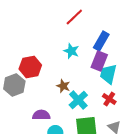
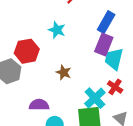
cyan star: (71, 51) -> (57, 30), moved
cyan cross: (78, 100) -> (95, 98), moved

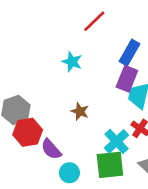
red hexagon: (27, 51) -> (28, 132), moved
purple semicircle: (39, 105) -> (51, 149), turned -132

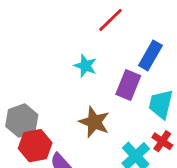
purple rectangle: (127, 79) -> (128, 85), moved
brown star: (80, 111) -> (94, 122), size x1.5

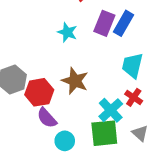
purple rectangle: (128, 85) -> (104, 23), moved
red hexagon: (35, 146) -> (39, 92), moved

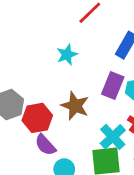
purple rectangle: (104, 23) -> (113, 86), moved
cyan star: (67, 32) -> (67, 55), turned 30

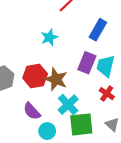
red hexagon: (37, 118) -> (35, 76), moved
cyan cross: (113, 137) -> (68, 105), moved

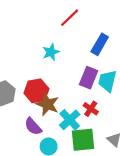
brown star: (56, 79) -> (47, 104), moved
red cross: (107, 94) -> (91, 109), moved

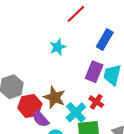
red hexagon: (36, 91) -> (30, 106), moved

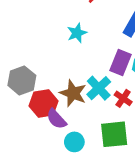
cyan cross: (76, 112) -> (99, 88), moved

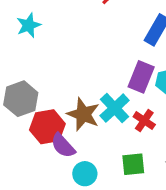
cyan star: (77, 33) -> (29, 25), moved
green square: (114, 134) -> (133, 164), size x0.7

